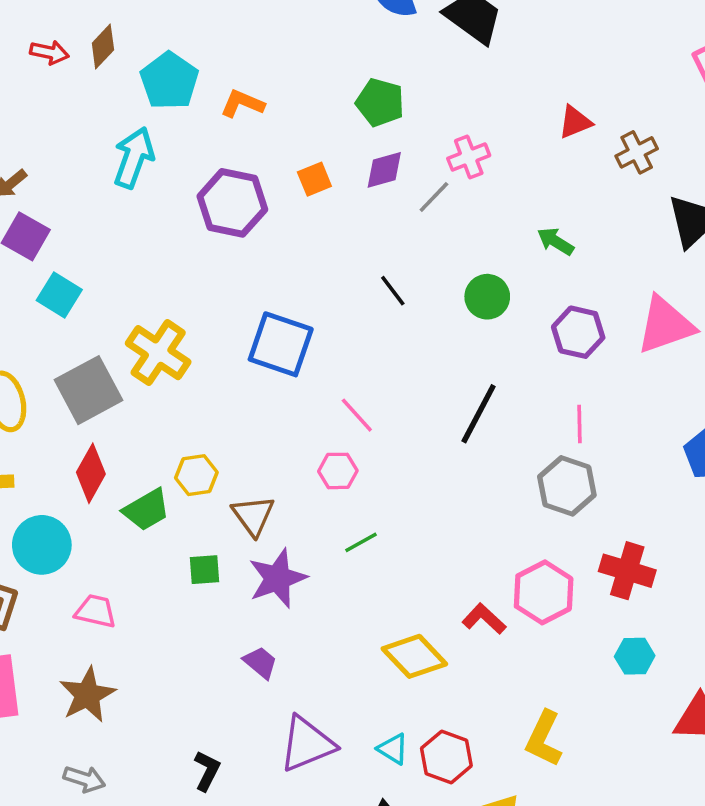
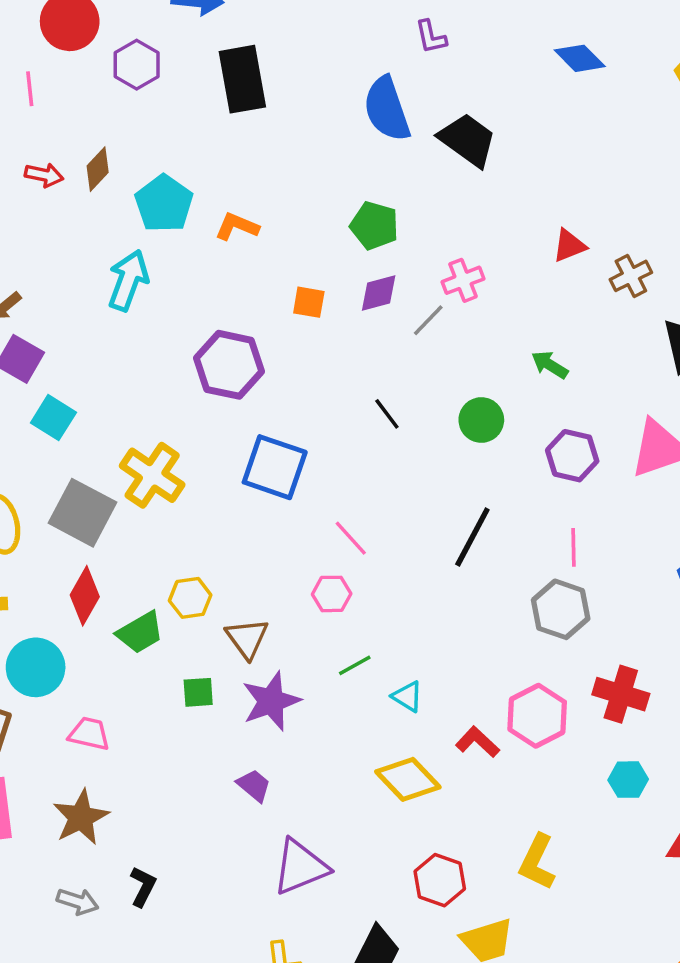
orange square: (314, 179) -> (309, 302), turned 32
purple hexagon: (232, 203) -> (229, 365), moved
gray square: (88, 390) -> (82, 513), turned -34
cyan triangle: (393, 749) -> (407, 696), moved
black L-shape: (207, 771) -> (143, 887), moved

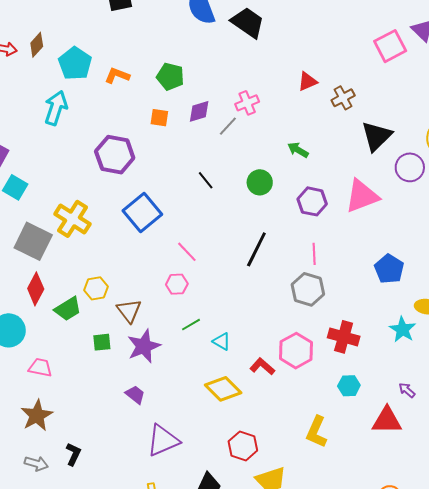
green pentagon: (374, 226) -> (170, 76), moved
blue square: (275, 467) -> (142, 212), turned 33
yellow L-shape: (537, 862) -> (316, 432), moved

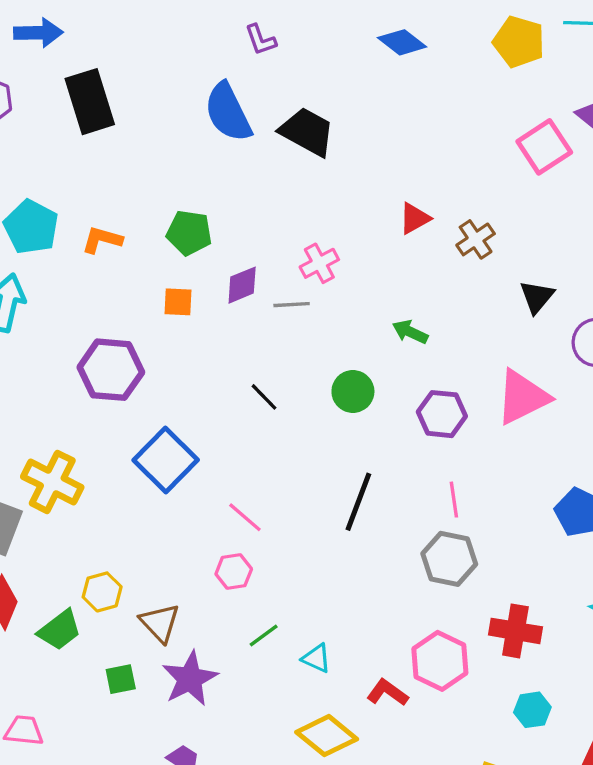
gray line: (228, 126) -> (292, 305), turned 50
black triangle: (377, 136) -> (537, 297), size x0.7

